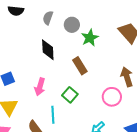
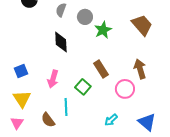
brown rectangle: (80, 66) -> (101, 69), moved

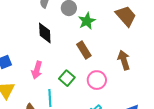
brown rectangle: (101, 69) -> (84, 50), moved
pink circle: (125, 89) -> (97, 80), moved

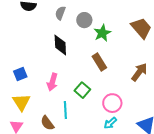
brown arrow: (124, 60) -> (139, 72), turned 54
pink circle: (97, 80) -> (112, 103), moved

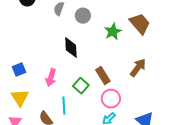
green star: (102, 33) -> (113, 32), moved
black diamond: (60, 45) -> (71, 48), moved
brown rectangle: (99, 62) -> (103, 76), moved

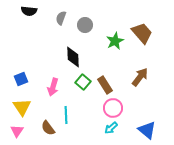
green square: (81, 86) -> (83, 82), moved

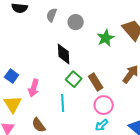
blue square: (21, 79) -> (12, 76), turned -32
pink arrow: (53, 87) -> (34, 88), moved
cyan line: (66, 115) -> (63, 103), moved

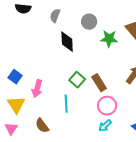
gray circle: (76, 22) -> (89, 22), moved
green star: (106, 38) -> (109, 39), turned 30
black diamond: (64, 54) -> (67, 42), moved

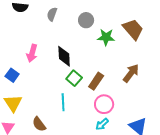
black diamond: (67, 42) -> (64, 56), moved
brown rectangle: (99, 83) -> (96, 81), turned 66
pink arrow: (37, 89) -> (32, 53), moved

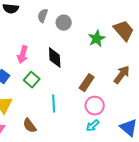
gray circle: (86, 20) -> (64, 23), moved
green star: (106, 37) -> (97, 39), turned -30
green square: (74, 78) -> (32, 80), moved

